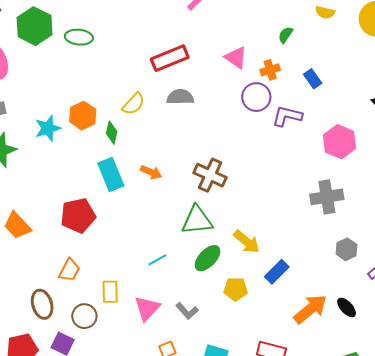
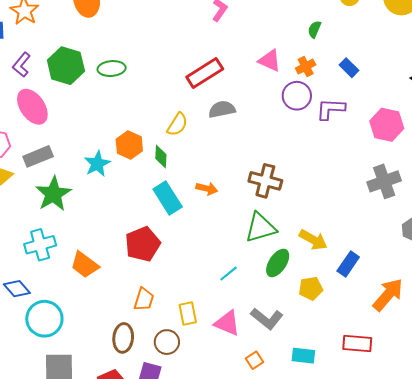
brown ellipse: (42, 304) -> (123, 338), turned 32
pink triangle: (147, 308) -> (227, 323), turned -40
gray L-shape: (187, 311) -> (267, 319), size x1.4

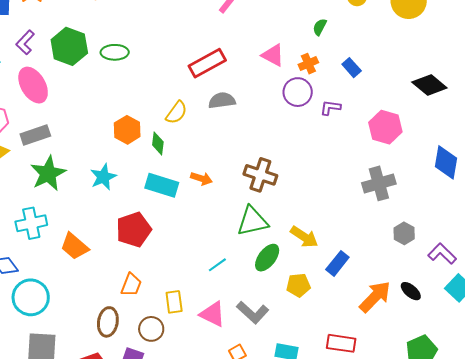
purple L-shape: (331, 109) -> (330, 108), size x0.7
cyan star: (97, 164) -> (103, 177), moved
cyan rectangle: (168, 198) -> (162, 185), turned -44

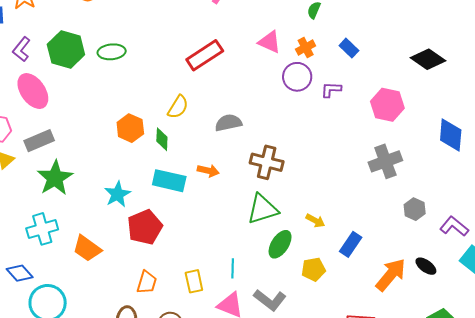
gray semicircle: (222, 100) -> (228, 123), moved
cyan star: (103, 177) -> (117, 194), moved
yellow arrow: (304, 237) -> (315, 221), size x0.7
cyan line: (217, 265) -> (233, 268), moved, turned -48
yellow rectangle: (174, 302) -> (194, 281), moved

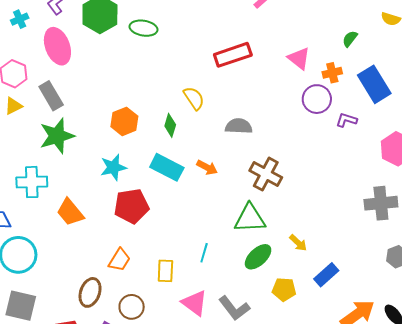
blue rectangle: (349, 48) -> (374, 84), size x1.8
yellow semicircle: (178, 107) -> (194, 98), turned -80
orange hexagon: (130, 128) -> (124, 121), moved
gray rectangle: (39, 141) -> (51, 96), turned 68
cyan line: (233, 268) -> (204, 253), moved

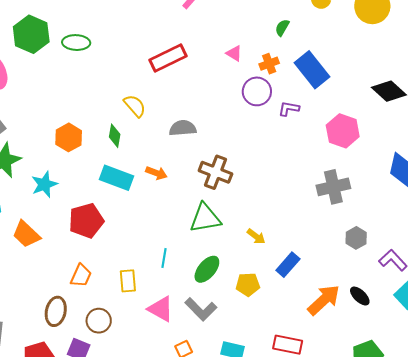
pink triangle: (299, 58) -> (234, 53), size x0.7
cyan star: (113, 167) -> (44, 184), moved
green ellipse: (258, 257) -> (207, 269), moved

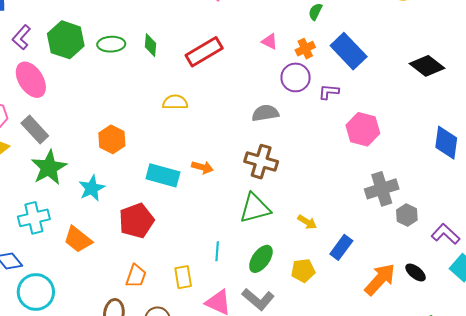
yellow semicircle: (135, 106) -> (175, 102), turned -45
gray semicircle: (183, 128) -> (265, 113), moved
pink hexagon: (343, 131) -> (363, 129), moved
green diamond: (115, 136) -> (150, 45), moved
gray cross: (333, 187) -> (382, 189), moved

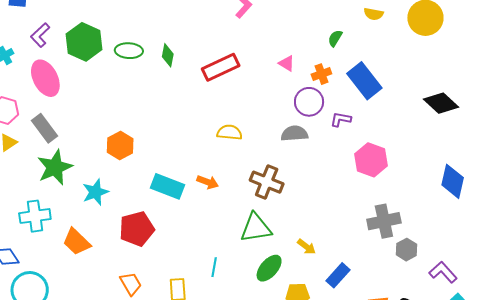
yellow semicircle: (175, 102) -> (229, 132), moved
gray semicircle: (265, 113) -> (294, 134), moved
green ellipse: (261, 259) -> (269, 268), moved
orange trapezoid: (136, 276) -> (131, 284), turned -55

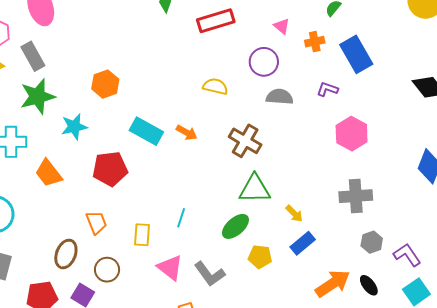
purple circle: (309, 102) -> (264, 62), moved
green triangle: (256, 228) -> (255, 189), moved
yellow arrow: (306, 247) -> (294, 214), moved
gray hexagon: (406, 250) -> (372, 242), moved

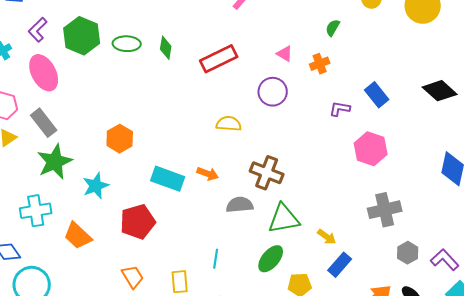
blue rectangle: (356, 54) -> (377, 95), moved, size x0.7
gray semicircle: (280, 97) -> (240, 205), moved

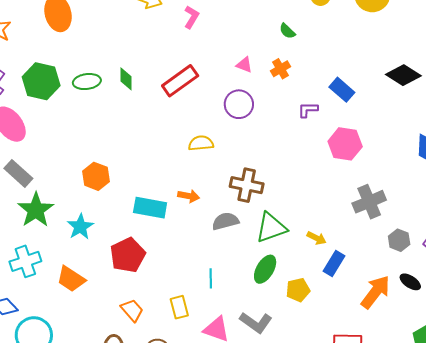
green semicircle: (333, 28) -> (287, 31), turned -66

